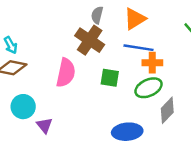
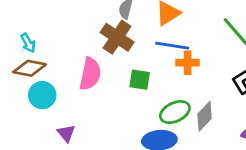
green ellipse: (149, 88) -> (175, 112), moved
cyan circle: (23, 107) -> (42, 95), moved

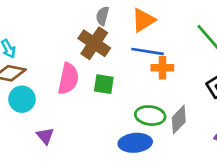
green square: (140, 80) -> (104, 84), moved
green ellipse: (175, 112) -> (150, 116), turned 32

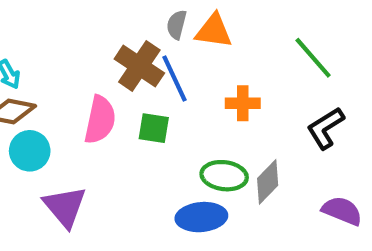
gray semicircle: (102, 16) -> (177, 25), moved
orange triangle: (143, 20) -> (214, 31), turned 40
blue line: (147, 51) -> (174, 78), moved, turned 56
purple triangle: (45, 136) -> (65, 207), size x1.6

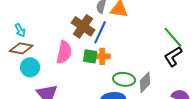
green line: (313, 58) -> (173, 37), moved
blue line: (174, 78) -> (100, 32), turned 50
orange cross: (243, 103) -> (102, 56), moved

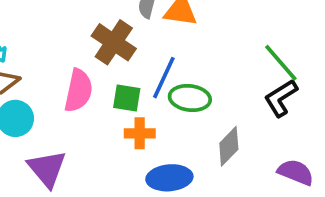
blue line: (100, 32) -> (164, 78), moved
orange cross: (102, 56) -> (140, 133), moved
green ellipse: (124, 79) -> (190, 98), moved

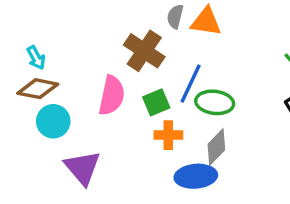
green square: (127, 98) -> (156, 102), turned -32
gray diamond: (229, 146) -> (216, 147), moved

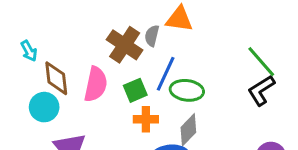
gray semicircle: (175, 17) -> (152, 36), moved
brown diamond: (38, 89) -> (56, 78), moved, turned 72

